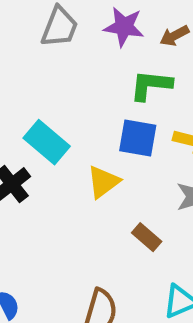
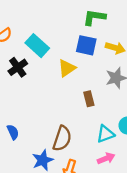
brown rectangle: (147, 237) -> (89, 99), turned 32

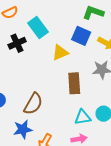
brown rectangle: (89, 99) -> (74, 83), size x1.5
brown semicircle: (62, 138) -> (33, 104), moved

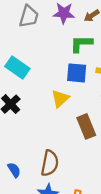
cyan rectangle: (38, 27) -> (17, 67), moved

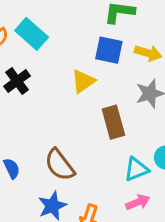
brown semicircle: (50, 163) -> (60, 165), turned 125

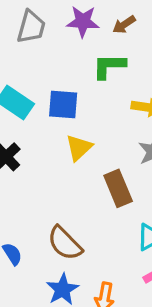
blue square: (109, 50) -> (63, 105), moved

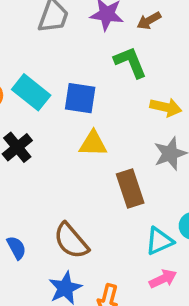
green L-shape: (109, 66) -> (130, 62), turned 63
yellow triangle: (79, 148) -> (93, 144), turned 40

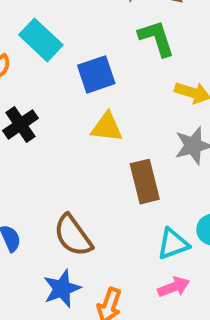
cyan rectangle: (31, 92) -> (41, 40), moved
blue square: (80, 98) -> (96, 74), turned -32

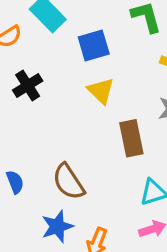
yellow triangle: (107, 127) -> (101, 91), turned 36

